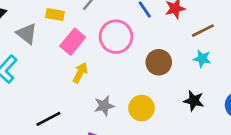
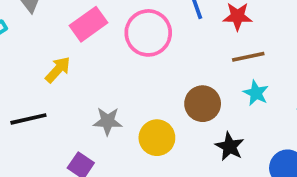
brown line: (203, 31) -> (248, 57), moved
brown circle: (159, 62) -> (203, 104), moved
yellow arrow: (80, 73) -> (58, 70), moved

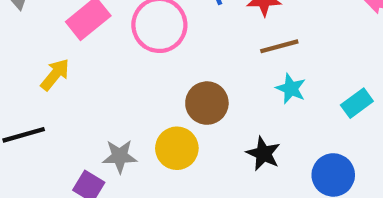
brown circle: (203, 104) -> (207, 103), moved
gray star: (108, 121) -> (120, 156), moved

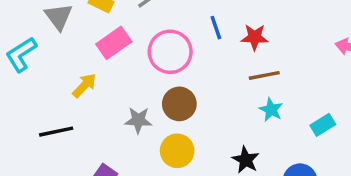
brown circle: (207, 103) -> (179, 104), moved
gray star: (120, 156) -> (138, 120), moved

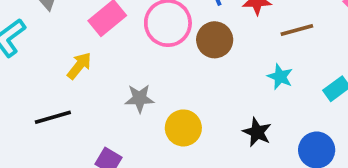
brown line: (264, 75) -> (297, 30), moved
brown circle: (179, 104) -> (215, 40), moved

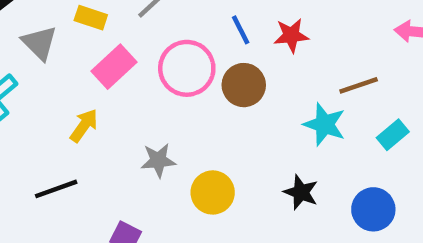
brown line: (297, 30) -> (359, 85), moved
cyan star: (280, 77) -> (325, 124), size x1.4

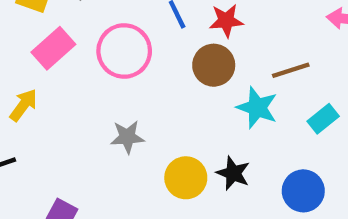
brown circle: (244, 85) -> (214, 65), moved
gray star: (158, 160) -> (127, 137), moved
yellow circle: (213, 192) -> (186, 178), moved

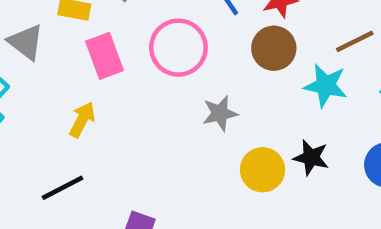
pink rectangle: (53, 48) -> (105, 56), turned -60
gray star: (127, 137) -> (220, 113), moved

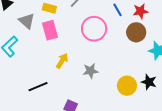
pink rectangle: (105, 56) -> (50, 30), moved
gray star: (220, 113) -> (90, 71), moved
yellow arrow: (82, 120) -> (62, 61), moved

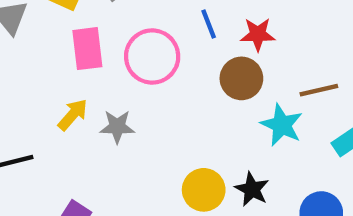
pink rectangle: (50, 30) -> (87, 49), moved
gray star: (90, 71) -> (117, 127), moved

